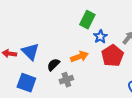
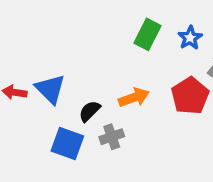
blue star: (100, 37) -> (190, 38), moved
blue square: (26, 83) -> (67, 143), moved

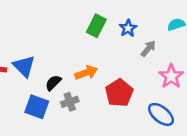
red pentagon: (190, 96) -> (119, 93), moved

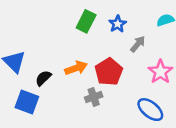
red pentagon: (119, 93) -> (109, 72), moved
gray cross: (70, 102) -> (94, 97), moved

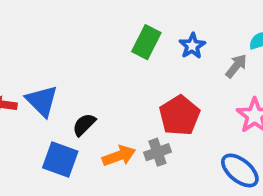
gray arrow: (138, 44) -> (236, 66), moved
orange arrow: (76, 68) -> (119, 156), moved

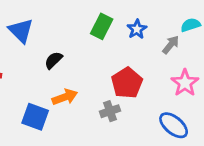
blue triangle: (42, 101) -> (21, 31), moved
black semicircle: (84, 125) -> (53, 60), moved
orange arrow: (119, 156) -> (65, 97), moved

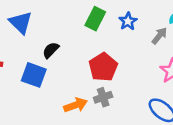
red pentagon: (127, 83) -> (103, 67), moved
orange arrow: (65, 97) -> (76, 105), moved
blue square: (35, 117) -> (34, 75), moved

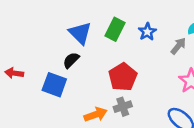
blue triangle: (21, 23) -> (80, 33), moved

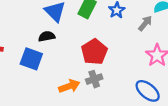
black semicircle: (71, 60) -> (47, 36), turned 35

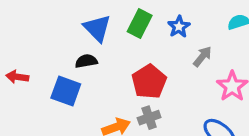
gray arrow: (145, 23) -> (202, 56), moved

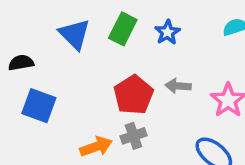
gray arrow: (202, 56) -> (178, 86), moved, turned -125
black semicircle: (86, 61) -> (21, 63), moved

